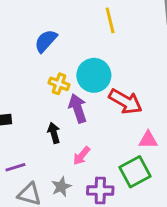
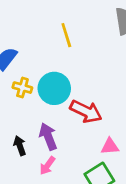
yellow cross: (59, 84) -> (22, 88), moved
purple arrow: (78, 108) -> (48, 137), moved

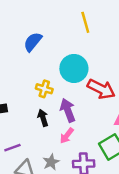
yellow cross: (22, 88) -> (44, 89), moved

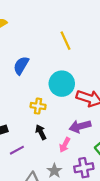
purple arrow: (68, 110) -> (80, 126), moved, turned -75
purple line: (12, 148) -> (17, 150), moved

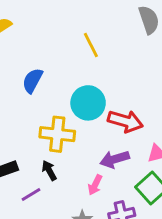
yellow cross: (38, 106) -> (57, 134), size x1.6
black arrow: (41, 132) -> (49, 170), moved

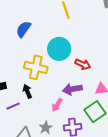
red arrow: (125, 121) -> (83, 64), size x0.7

